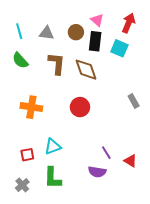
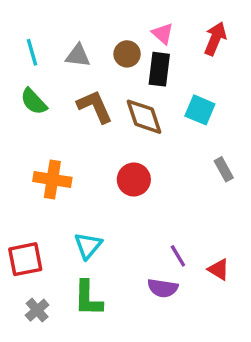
cyan square: (119, 48) -> (200, 110), moved
brown L-shape: (57, 64) -> (95, 107), turned -30
cyan triangle: (53, 147) -> (88, 246), turned -30
red square: (27, 155) -> (25, 259), moved, size x1.5

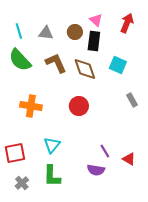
green semicircle: (34, 101) -> (20, 60), size x1.4

